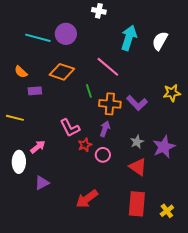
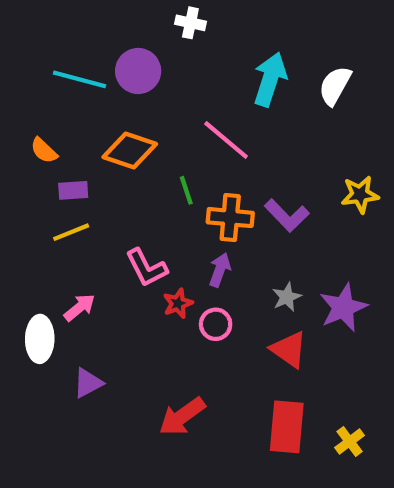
white cross: (99, 11) -> (190, 23), moved
yellow line: (15, 118) -> (71, 232), moved, turned -36

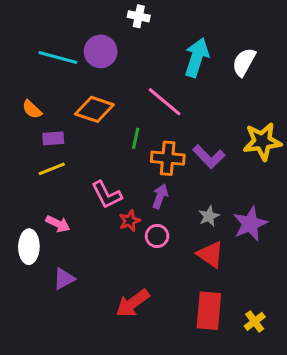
green line: (186, 190) -> (136, 138), turned 30
yellow star: (360, 194) -> (262, 141), size x1.4
pink arrow: (80, 308) -> (58, 224), turned 65

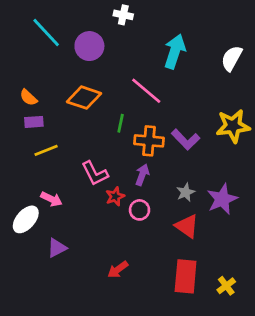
cyan line: (58, 58) -> (46, 33), moved, turned 32
white semicircle: (244, 62) -> (232, 58), moved
purple rectangle: (53, 138) -> (34, 122), moved
white ellipse: (29, 247) -> (26, 219), turned 40
red arrow: (133, 303) -> (118, 270), size x0.7

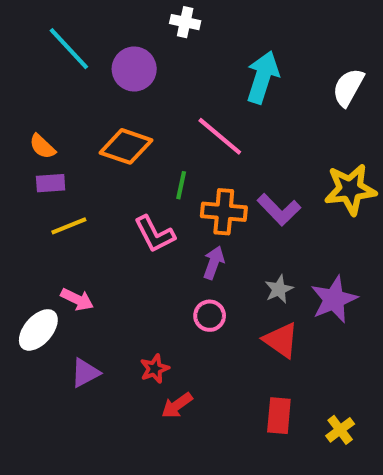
pink L-shape: (95, 173) -> (155, 234), moved
red star: (115, 196) -> (155, 369), moved
red rectangle: (186, 276) -> (279, 416), size x0.7

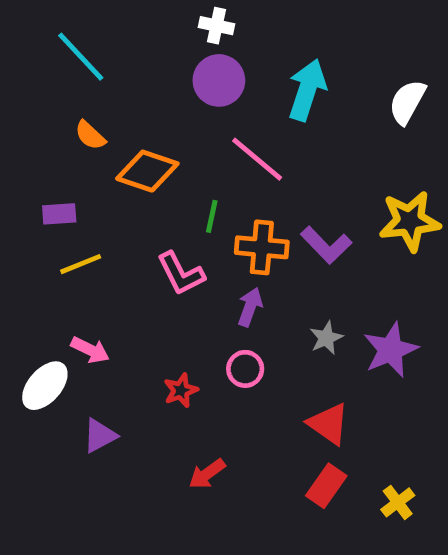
purple circle: (134, 69) -> (219, 80), moved
orange semicircle: (42, 146) -> (90, 135), moved
red triangle: (281, 340) -> (329, 424), moved
red star: (155, 369) -> (181, 390), moved
red rectangle: (279, 416) -> (326, 486), turned 30

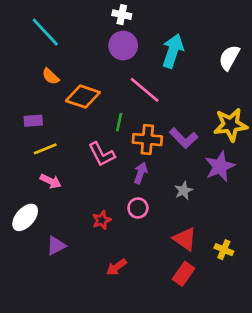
pink arrow: (90, 350) -> (51, 181), moved
purple star: (391, 350) -> (220, 166), moved
yellow cross: (398, 502) -> (224, 250), moved, turned -30

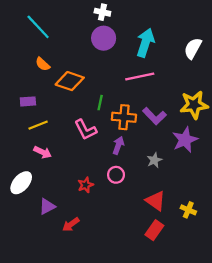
pink line: (145, 90) -> (140, 77), moved, turned -52
red arrow: (116, 267) -> (71, 225), moved

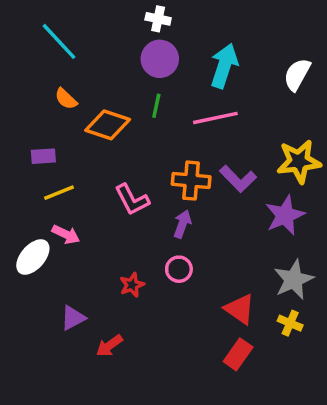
green line: (100, 103) -> (156, 106), moved
gray star: (154, 160) -> (294, 280), moved, size x1.6
white ellipse: (21, 183) -> (33, 257), moved

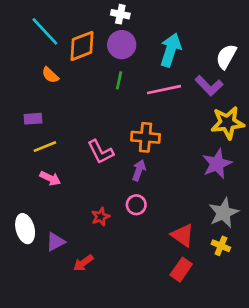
orange diamond: (108, 125) -> (82, 46), moved, turned -40
purple L-shape: (238, 179) -> (209, 86), moved
white ellipse: (33, 257) -> (25, 229), moved, turned -56

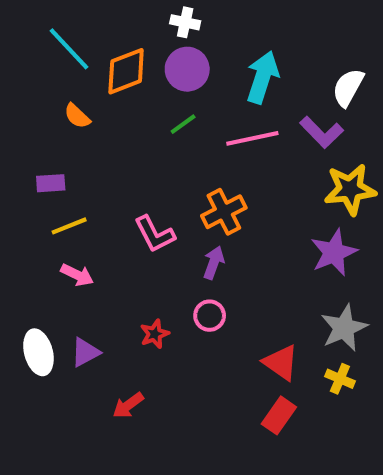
green line: (119, 80) -> (183, 124), turned 42
orange cross: (146, 137) -> (224, 212), turned -32
purple triangle: (56, 242) -> (85, 352), moved

